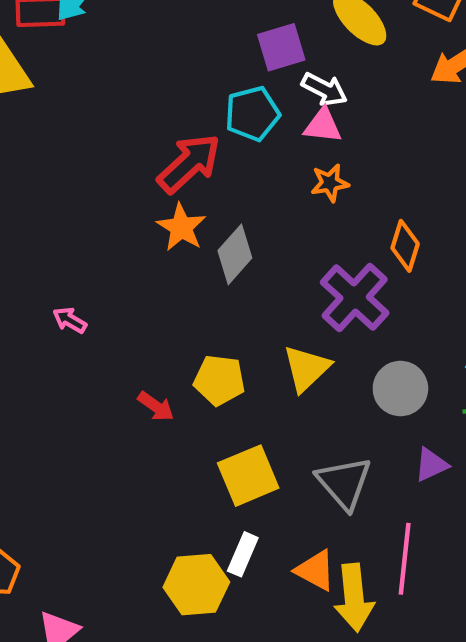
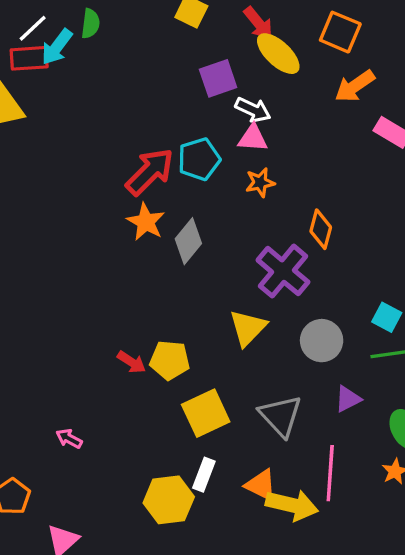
cyan pentagon: (252, 114) -> (199, 159), moved
pink arrow: (70, 320) -> (69, 439), moved
yellow pentagon: (219, 380) -> (170, 360), moved
yellow arrow: (354, 598) -> (292, 505), turned -69

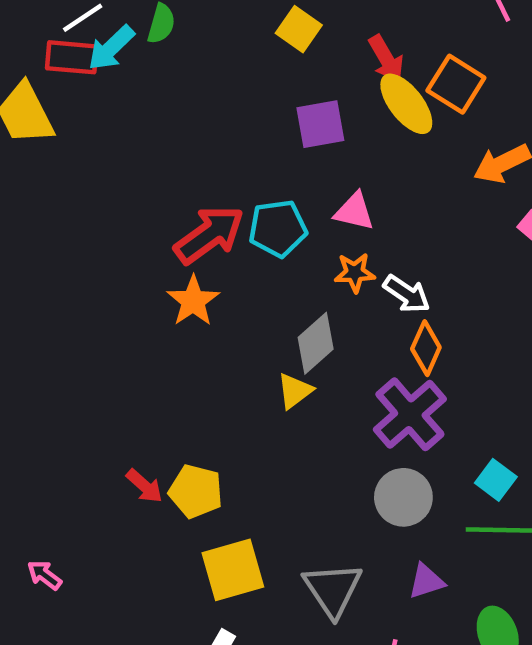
orange square: (340, 32) -> (456, 84), moved
white arrow: (253, 110) -> (407, 294), moved
gray diamond: (188, 241) -> (316, 343), moved
purple cross: (283, 271) -> (410, 414), moved
yellow triangle: (248, 328) -> (295, 391), moved, size x0.7

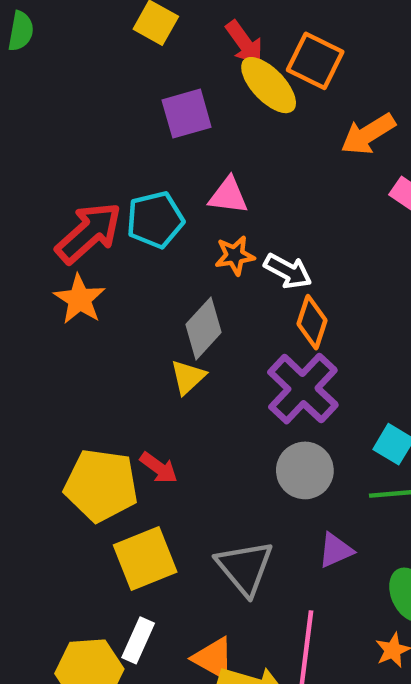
red arrow: (144, 486) -> (159, 468), moved
yellow pentagon: (196, 491) -> (101, 485), size x1.4

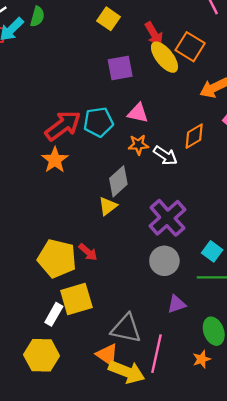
orange diamond: (312, 322) -> (194, 136), moved, turned 36
gray triangle: (245, 568) -> (126, 328), moved, turned -44
white rectangle: (138, 640) -> (54, 314), moved

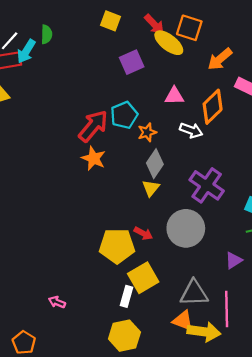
pink triangle: (138, 113) -> (174, 96), moved
orange diamond: (194, 136) -> (213, 107), size x1.4
orange star: (138, 145) -> (147, 132), moved
gray circle: (164, 261) -> (186, 228), moved, size x1.4

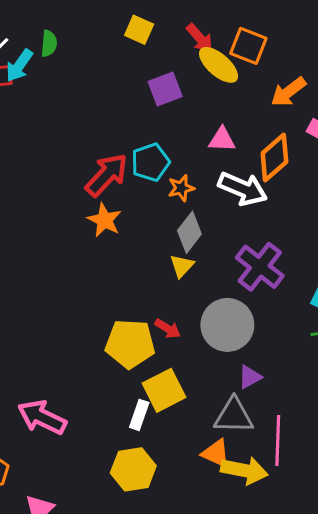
white arrow: (191, 130) -> (243, 189), size x1.5
purple triangle: (234, 260) -> (250, 377), moved
pink arrow: (57, 302) -> (42, 417), size x2.0

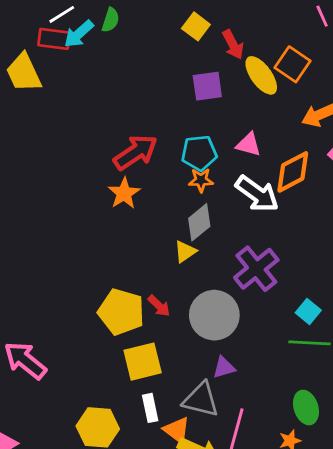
red arrow: (200, 38) -> (233, 44), moved
cyan pentagon: (150, 162) -> (199, 153), moved
white rectangle: (139, 415) -> (150, 408), moved, turned -44

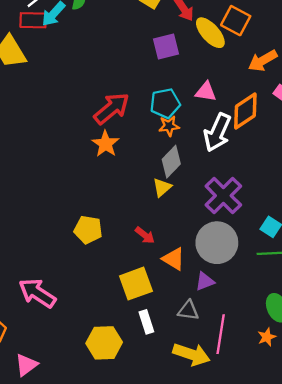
white arrow: (257, 194) -> (217, 132), turned 84
yellow pentagon: (121, 312) -> (88, 230), moved, size x0.7
gray circle: (214, 315) -> (217, 243), moved
gray triangle: (201, 400) -> (188, 310), size x0.7
orange triangle: (177, 430) -> (174, 259), moved

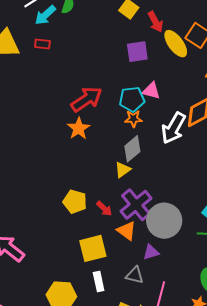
red rectangle: (33, 20) -> (42, 44), moved, size x0.7
pink triangle: (206, 92) -> (151, 91), moved
purple cross: (223, 196) -> (136, 205), moved
yellow pentagon: (88, 230) -> (75, 202), moved

